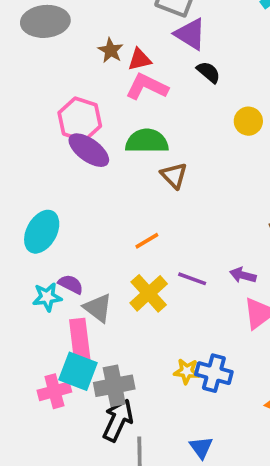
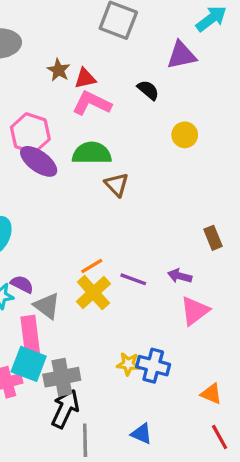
purple triangle: (190, 34) -> (181, 55), moved, turned -44
orange line: (147, 241) -> (92, 266), moved
blue triangle: (201, 447) -> (142, 434), turned -30

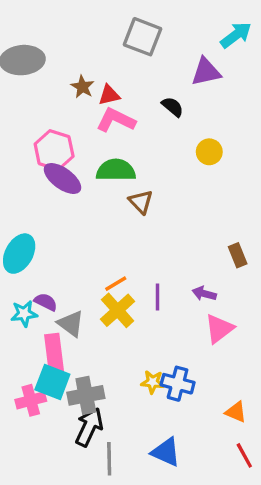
purple line: (133, 279) -> (158, 297), turned 70
blue triangle: (142, 434) -> (166, 452), size x1.4

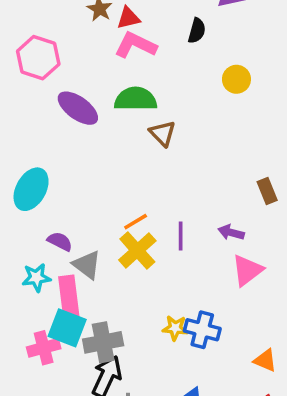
black semicircle: (173, 107) -> (197, 31), turned 65
pink hexagon: (54, 150) -> (38, 58), moved
cyan star: (24, 314) -> (36, 277), moved

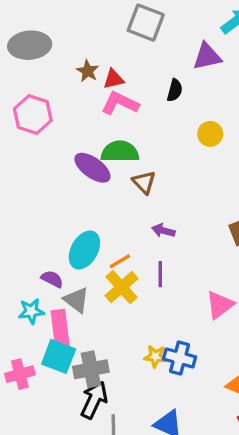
purple ellipse: (78, 108) -> (92, 168), moved
cyan ellipse: (31, 189) -> (84, 250), moved
purple arrow: (231, 232) -> (163, 231), moved
pink cross: (44, 348) -> (20, 374), moved

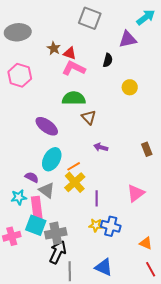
red triangle: (113, 79) -> (70, 53), turned 32
purple ellipse: (92, 168) -> (47, 126), moved
purple line: (160, 274) -> (97, 198), moved

